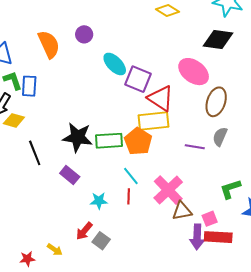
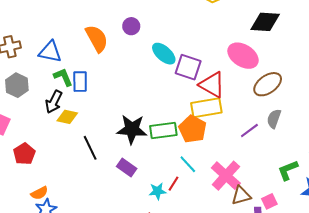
brown ellipse: (216, 102) -> (268, 84), turned 40
purple line: (195, 147) -> (249, 131), turned -42
red line: (129, 196) -> (174, 184), moved, turned 35

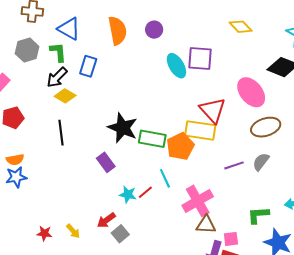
purple square: (188, 67) -> (200, 58), moved, turned -32
green L-shape: (63, 77) -> (58, 52), moved
black line: (90, 148) -> (61, 133), moved

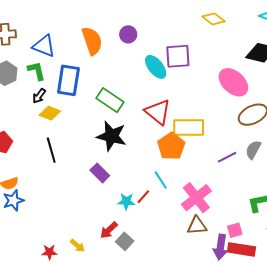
blue rectangle: (88, 66) -> (68, 80), size x1.4
black arrow: (57, 77) -> (39, 96), size x0.7
red triangle: (213, 110) -> (158, 112), moved
green rectangle: (152, 139) -> (110, 100), moved, turned 32
brown triangle: (206, 225) -> (197, 226), moved

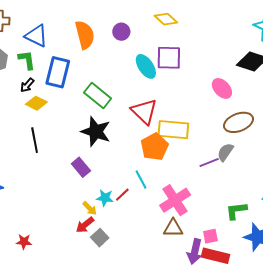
yellow diamond: (213, 19) -> (166, 19), moved
pink ellipse: (233, 82) -> (222, 88), size x0.7
gray semicircle: (253, 150) -> (225, 152), moved
yellow arrow: (78, 246) -> (90, 208), moved

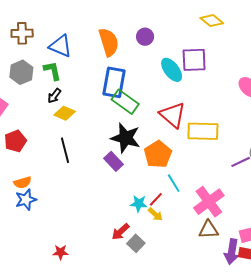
yellow diamond: (166, 19) -> (212, 21), moved
blue rectangle: (58, 72) -> (114, 82), moved
orange pentagon: (154, 147) -> (158, 154), moved
purple rectangle: (81, 167) -> (114, 161), moved
yellow arrow: (90, 208) -> (155, 214), moved

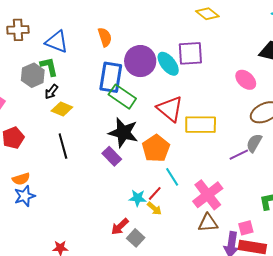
purple circle: (145, 37) -> (140, 61), moved, size x1.8
orange semicircle: (109, 42) -> (105, 37), size x0.7
gray hexagon: (21, 72) -> (33, 75), moved

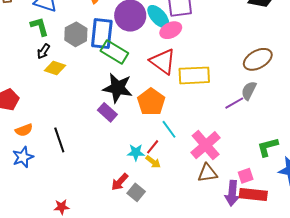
gray hexagon: (33, 75) -> (76, 34), moved
pink ellipse: (246, 80) -> (171, 30), moved, turned -65
black line: (63, 146) -> (59, 140), moved
orange semicircle: (21, 179) -> (24, 130), moved

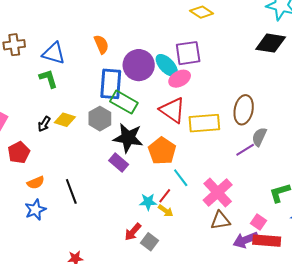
gray hexagon: (76, 34) -> (100, 119), moved
black arrow: (43, 51) -> (44, 124), moved
brown ellipse: (258, 59) -> (244, 110), moved, turned -48
pink square: (246, 176) -> (258, 222), turned -35
purple arrow: (232, 193) -> (246, 240), turned 65

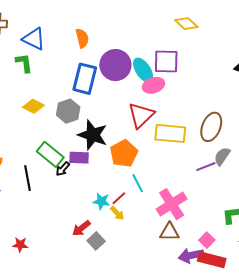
green rectangle: (124, 102) -> (50, 154), moved
red triangle: (172, 110) -> (141, 115), turned 32
black arrow: (44, 124) -> (63, 169), moved
purple rectangle: (119, 163) -> (79, 158), turned -48

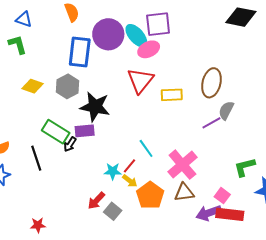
blue triangle: (34, 39) -> (24, 19), size x0.7
yellow rectangle: (170, 133) -> (172, 95), size x0.7
orange pentagon: (124, 153) -> (150, 195), moved

